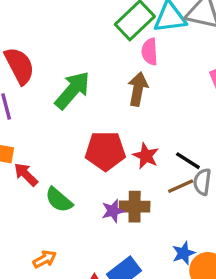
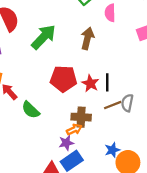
pink semicircle: (150, 52) -> (110, 13), moved
black line: (188, 161) -> (107, 82), moved, turned 54
purple star: (113, 211) -> (66, 143), moved
orange arrow: (45, 259) -> (74, 129), moved

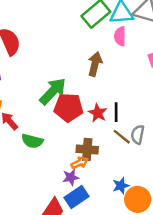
green arrow: (44, 37) -> (53, 91), moved
brown line: (113, 105) -> (122, 137), turned 60
green semicircle: (31, 110) -> (32, 141), turned -30

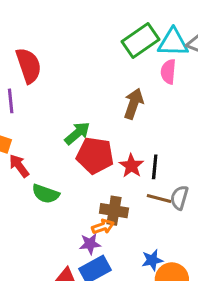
green arrow: (53, 91) -> (77, 133), size x0.7
brown line: (122, 137) -> (159, 198), turned -30

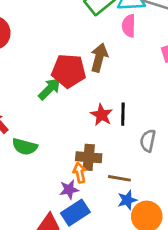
red pentagon: (95, 156) -> (69, 71), moved
brown line: (159, 198) -> (119, 178), moved
orange arrow: (103, 227) -> (80, 173), turned -78

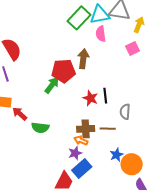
orange arrow: (80, 173) -> (81, 140), turned -48
brown line: (119, 178) -> (108, 129), moved

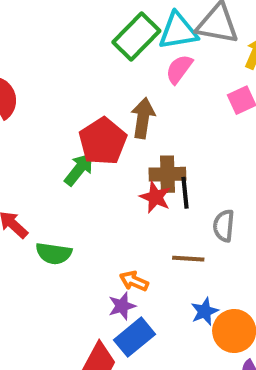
pink semicircle: (101, 34) -> (179, 69), turned 42
red pentagon: (63, 71) -> (103, 141), turned -30
brown cross: (86, 129) -> (167, 174), moved

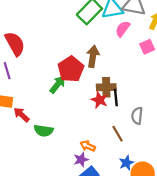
pink semicircle: (179, 69) -> (123, 29), moved
brown line: (188, 259) -> (118, 134), turned 56

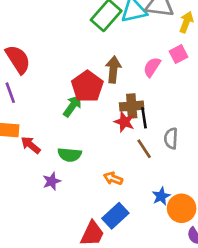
pink semicircle: (123, 29) -> (152, 67), moved
green semicircle: (44, 131) -> (70, 155), moved
brown line: (118, 134) -> (144, 149), moved
purple star: (81, 160) -> (52, 181), moved

